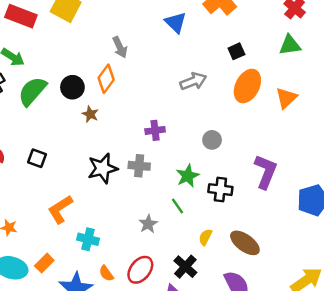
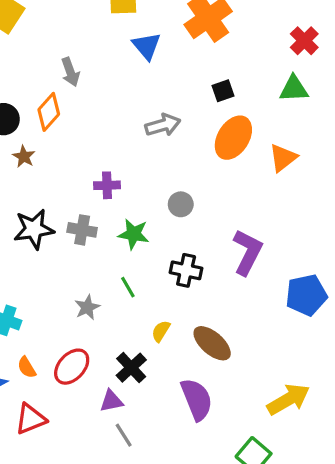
green star: (188, 176) -> (134, 234), moved, turned 30

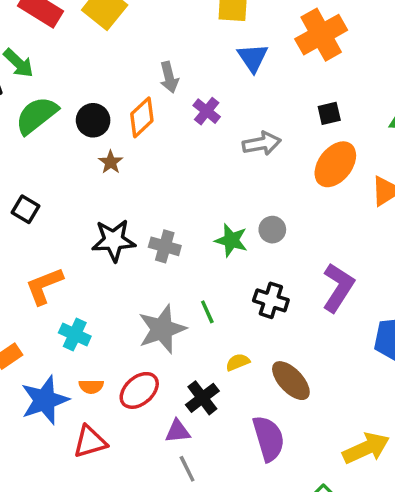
purple cross: (107, 185) -> (207, 111), moved, turned 35
green star: (134, 234) -> (231, 240), moved
gray star: (87, 307) -> (162, 329), size x1.8
yellow semicircle: (161, 331) -> (238, 362), turned 30
orange semicircle: (27, 367) -> (91, 387), turned -65

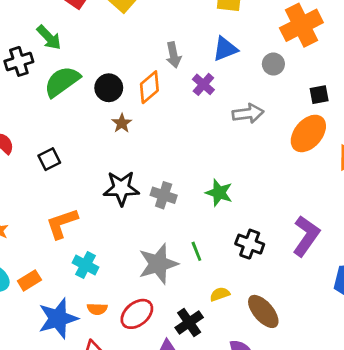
blue triangle: (253, 58) -> (225, 49), moved, turned 40
black square: (329, 113) -> (319, 95), moved
black square: (26, 209) -> (49, 159), turned 30
gray circle: (272, 230) -> (273, 64), moved

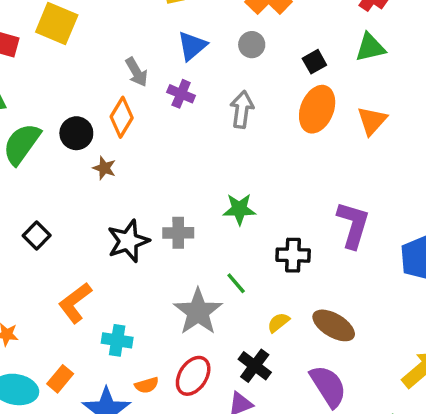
gray arrow: (248, 113) -> (242, 110), turned -56

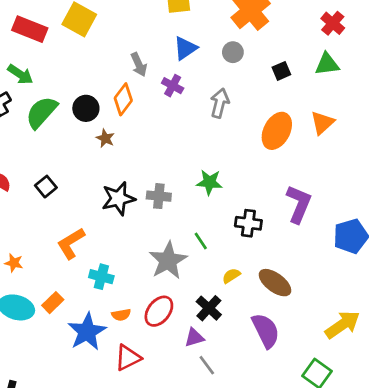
orange ellipse: (317, 109) -> (277, 131), moved

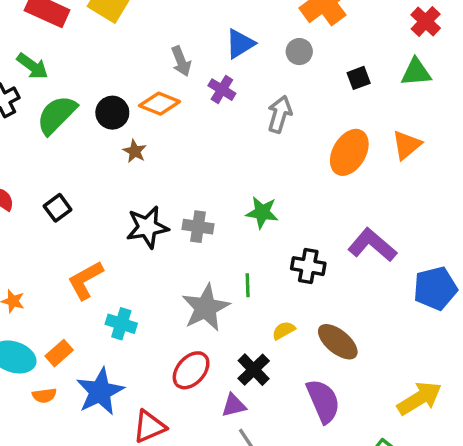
orange diamond: (123, 99) -> (160, 104), turned 72
purple L-shape: (299, 204) -> (372, 245), turned -75
green line: (201, 241) -> (248, 285), turned 30
orange semicircle: (121, 315) -> (44, 395), moved

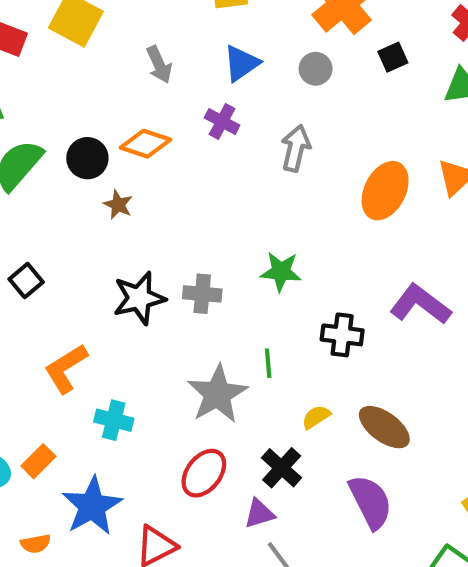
gray arrow: (181, 61) -> (159, 65), moved
black square: (359, 78) -> (393, 57), moved
orange semicircle: (44, 395) -> (36, 544), moved

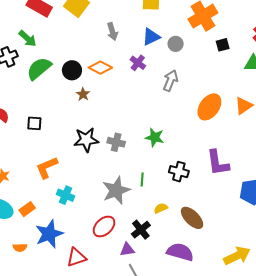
gray circle: (316, 69) -> (176, 44), moved
black square: (26, 281) -> (34, 123), turned 35
purple L-shape: (420, 304) -> (218, 163), turned -144
purple semicircle: (370, 502) -> (180, 252), turned -56

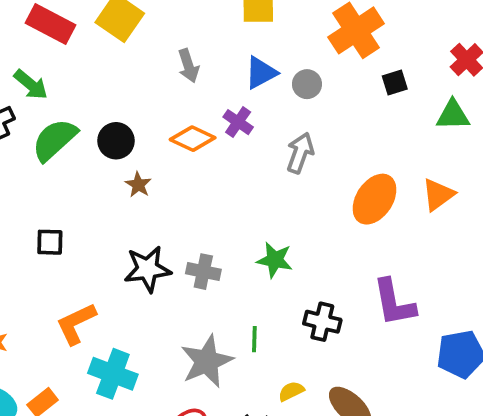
orange diamond: (100, 68) -> (193, 139), moved
cyan cross: (65, 195) -> (113, 374), size x1.4

